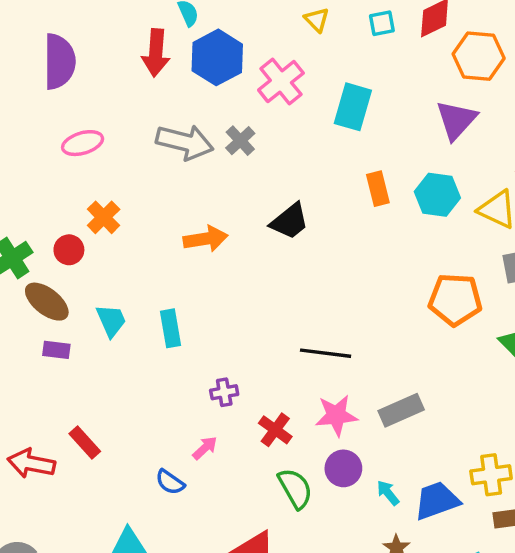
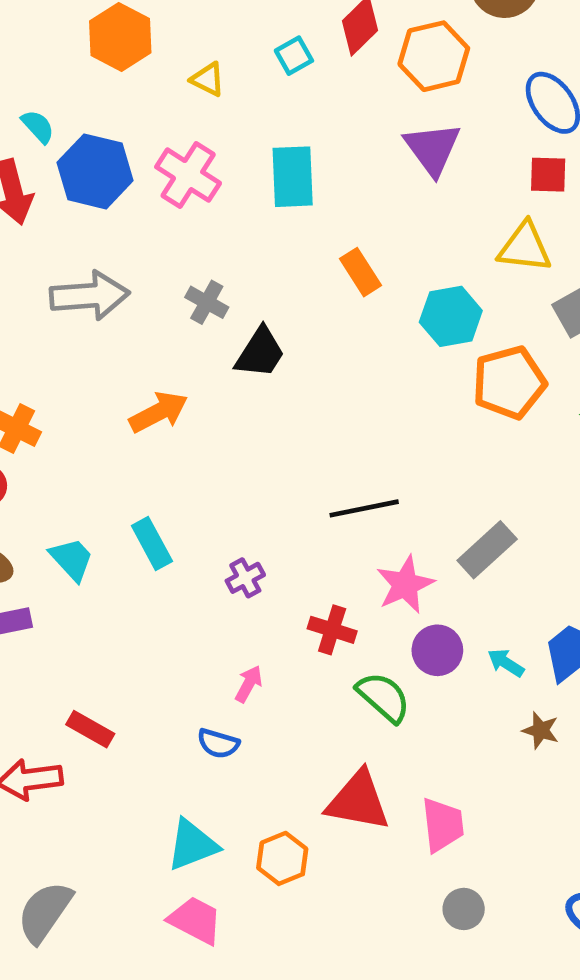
gray cross: (240, 141) -> (207, 302), moved
cyan hexagon: (437, 195) -> (451, 316), moved
purple cross: (224, 392) -> (245, 578), moved

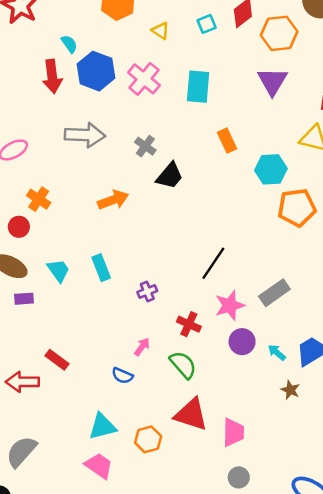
black line: (364, 508) -> (213, 263), turned -52
green semicircle: (384, 697) -> (183, 365), moved

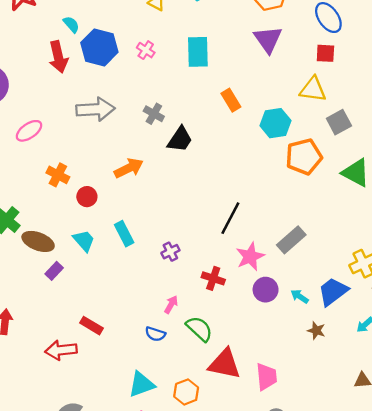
pink cross: (144, 79) -> (146, 50), size x0.6
red circle: (19, 227) -> (87, 197), moved
purple rectangle: (24, 299) -> (54, 271), turned -36
green semicircle: (183, 365) -> (199, 329), moved

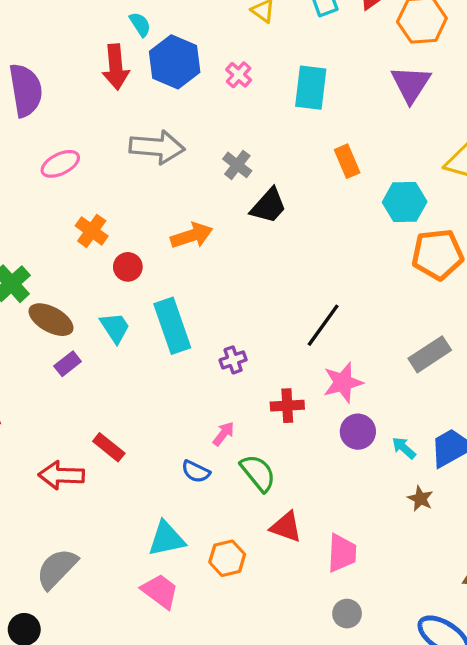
cyan rectangle: (124, 234) -> (172, 326), size x1.5
gray rectangle: (291, 240) -> (430, 354), moved
red cross: (213, 278) -> (287, 406), turned -30
red triangle: (225, 364) -> (286, 527), size x0.7

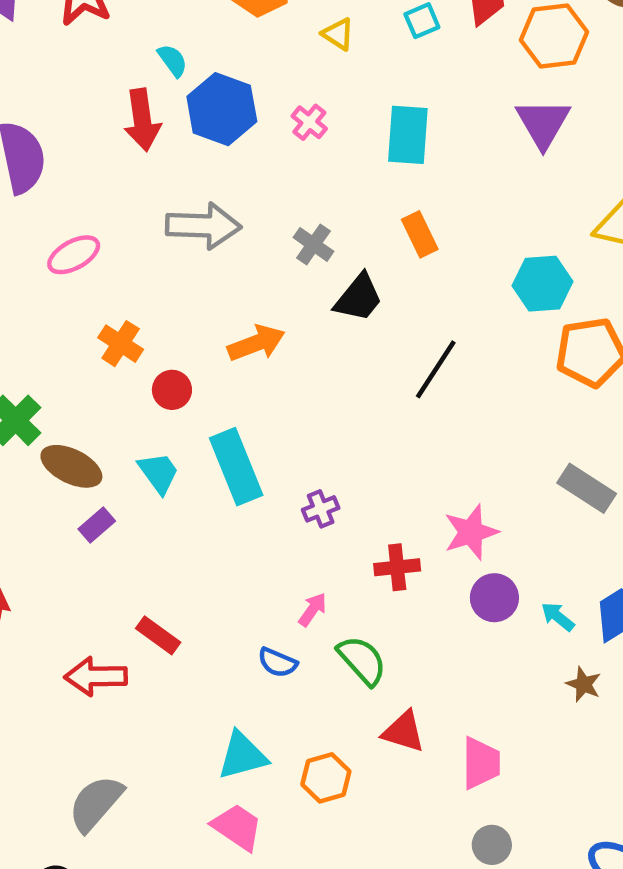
orange rectangle: (347, 161) -> (420, 234), moved
black line: (323, 325) -> (436, 369), moved
gray rectangle: (430, 354) -> (587, 488), turned 69

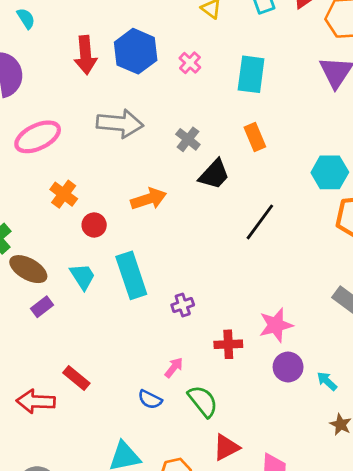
cyan semicircle: (173, 60) -> (26, 18), moved
pink ellipse: (74, 255) -> (38, 137), size x1.4
red triangle: (404, 732) -> (226, 447), turned -48

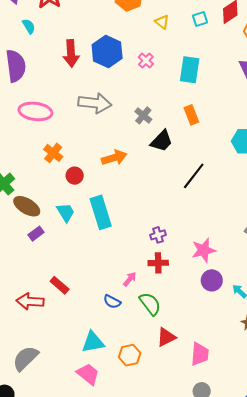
pink ellipse: (38, 137) -> (35, 111), turned 32
purple cross: (183, 305) -> (158, 235), moved
red cross: (228, 344) -> (158, 263), moved

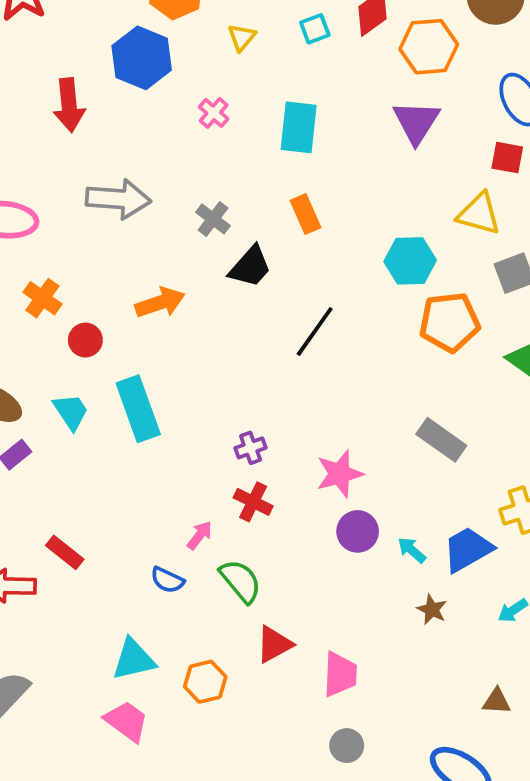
yellow triangle: (162, 22) -> (242, 37), turned 35
blue hexagon: (107, 51) -> (142, 58), moved
red cross: (158, 263) -> (253, 502), turned 30

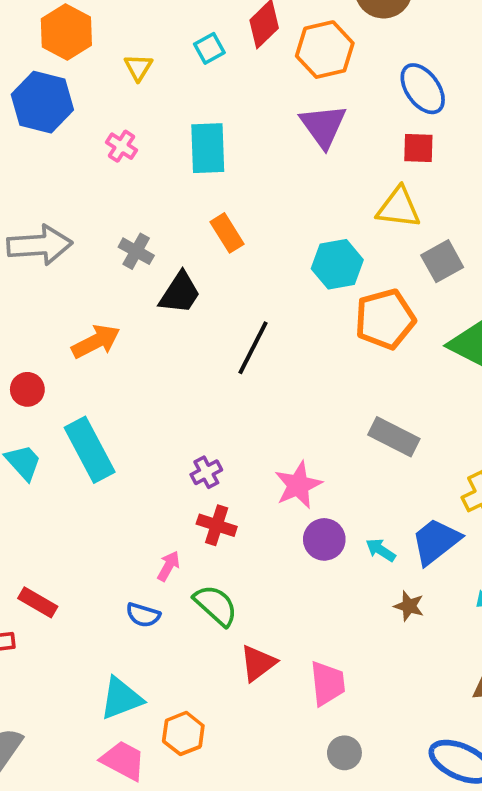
orange hexagon: (205, 682) -> (183, 733), moved

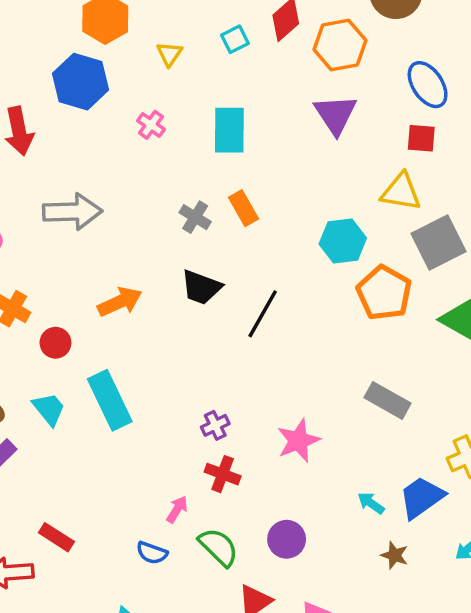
gray cross: (136, 251) -> (195, 217), moved
gray square: (442, 261) -> (438, 242), size x1.4
black trapezoid: (180, 293) -> (201, 287), moved, turned 75
orange pentagon: (385, 319) -> (384, 293), turned -30
purple circle: (324, 539) -> (287, 539), moved

